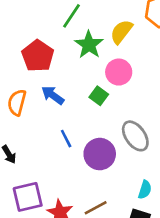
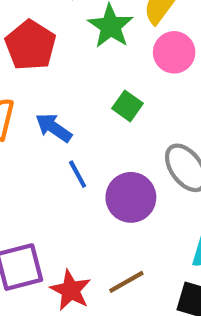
pink circle: (119, 72) -> (174, 52), moved
blue arrow: (53, 95) -> (54, 128), moved

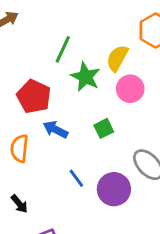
green square: (127, 106) -> (104, 128), turned 36
blue arrow: (54, 128) -> (55, 130), moved

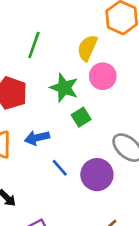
green star: (85, 77) -> (64, 88), moved
blue arrow: (55, 130) -> (37, 138), moved, turned -35

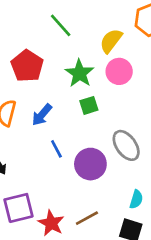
green line: (34, 45) -> (61, 25), turned -75
blue arrow: (37, 138) -> (42, 115), turned -50

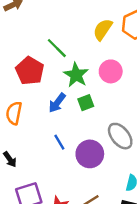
green line: (61, 25) -> (57, 48), moved
yellow semicircle: (111, 41) -> (103, 29), moved
blue arrow: (42, 115) -> (57, 103), moved

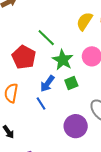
blue line: (59, 142) -> (41, 104), moved

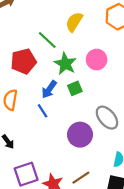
yellow semicircle: (84, 21) -> (74, 22), moved
red pentagon: (24, 57) -> (23, 61), turned 30

